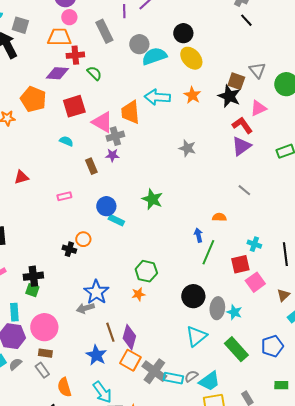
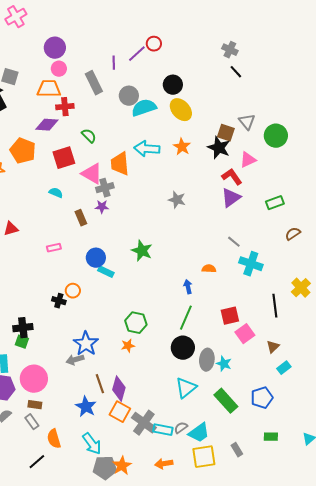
green semicircle: (94, 73) -> (89, 136), moved
cyan cross: (254, 244) -> (251, 264), moved, size x1.6
green line: (208, 252) -> (186, 318), moved

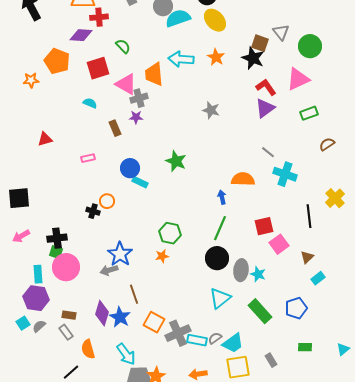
pink triangle: (248, 160) -> (298, 79), moved, size x1.4
orange semicircle: (209, 269) -> (243, 179), size x1.6
pink circle: (34, 379) -> (66, 267), moved
purple diamond: (119, 389) -> (102, 313), moved
gray cross: (144, 423) -> (178, 333), turned 30

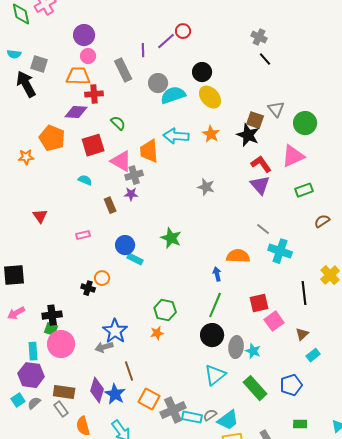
purple triangle: (265, 108) -> (260, 185), turned -35
red triangle: (45, 139) -> (40, 216), turned -49
brown rectangle: (69, 315) -> (64, 392), size x1.5

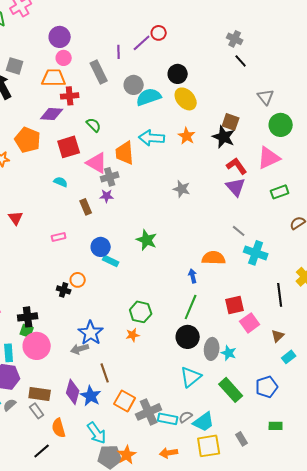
gray triangle: (276, 109) -> (266, 97), moved

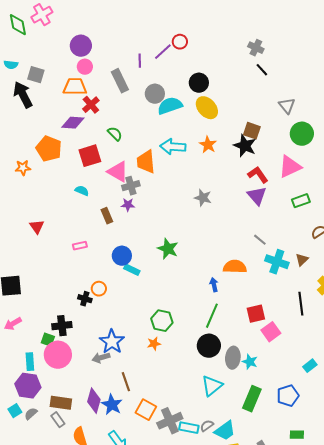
red cross: (70, 96) -> (91, 105), turned -36
black cross: (28, 317) -> (62, 326), moved
brown triangle: (278, 336) -> (302, 260), moved
green rectangle: (231, 390) -> (252, 399), turned 65

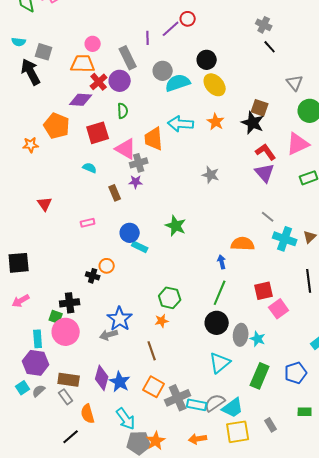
purple circle: (81, 46) -> (120, 81), moved
green semicircle: (115, 134) -> (123, 111), turned 42
brown line: (126, 382) -> (152, 351), moved
gray semicircle: (207, 426) -> (215, 403), size x1.5

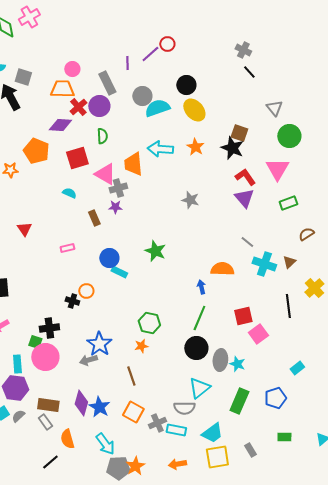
pink triangle: (298, 144) -> (277, 169), turned -35
gray cross: (178, 398) -> (157, 423), size x0.7
gray semicircle: (215, 403) -> (184, 408), moved, turned -145

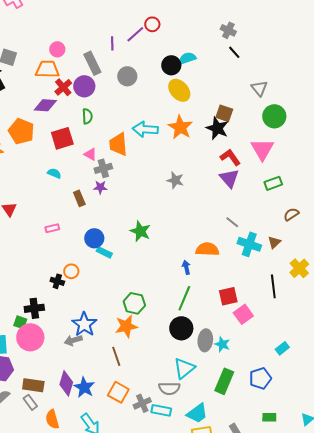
cyan semicircle: (157, 108) -> (187, 58), moved, size x0.7
orange star: (195, 147) -> (180, 127), size x1.4
pink triangle: (105, 174) -> (90, 154), size x0.6
orange star: (141, 346) -> (126, 326), size x1.6

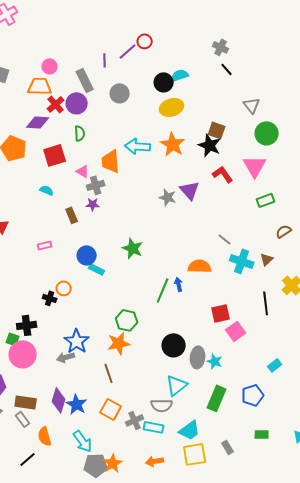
yellow ellipse: (179, 90) -> (172, 107), turned -65
purple triangle: (229, 178) -> (190, 190), moved
green line: (184, 298) -> (163, 290), moved

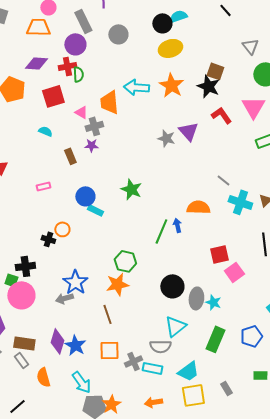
red cross: (56, 104) -> (67, 66), moved, turned 30
orange square: (111, 409) -> (109, 350), turned -30
black line: (28, 459) -> (17, 406), moved

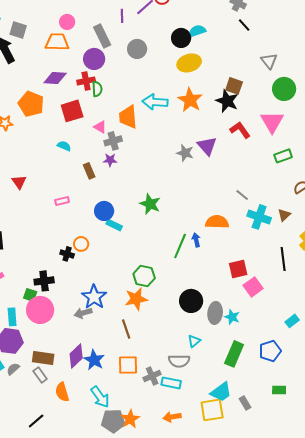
cyan triangle: (175, 326) -> (194, 341), size x0.6
purple diamond: (57, 341) -> (76, 356), turned 30
cyan trapezoid: (188, 371) -> (221, 392), moved

